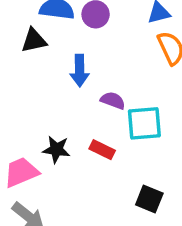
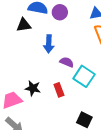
cyan square: (144, 123) -> (84, 76), turned 35
red rectangle: (102, 150) -> (59, 90), turned 40

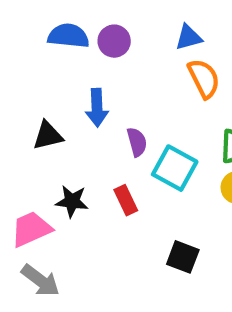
black triangle: (24, 25) -> (48, 136), moved
purple semicircle: (67, 62) -> (137, 142), turned 56

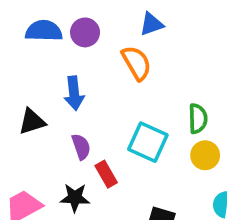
orange semicircle: (204, 78) -> (137, 63), moved
purple semicircle: (137, 142) -> (81, 147), moved
black star: (72, 201) -> (75, 198), moved

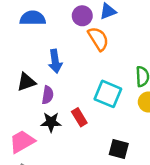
purple circle: (85, 32) -> (82, 16), moved
purple semicircle: (81, 147) -> (48, 95), moved, turned 30
black star: (75, 198) -> (51, 122), moved

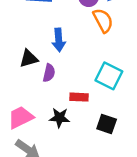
red rectangle: (79, 117) -> (79, 97), turned -60
black star: (51, 122) -> (59, 118), moved
black square: (119, 149) -> (107, 124), moved

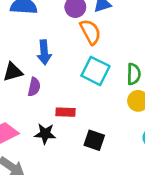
cyan square: (109, 76) -> (95, 71), moved

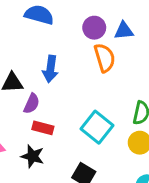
cyan square: (95, 71) -> (97, 127), moved
red rectangle: (65, 112) -> (43, 128), moved

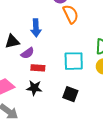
purple semicircle: (32, 104) -> (27, 53), turned 40
cyan square: (97, 127) -> (74, 61), turned -30

